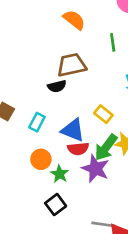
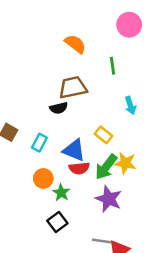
purple star: (95, 169) -> (109, 199), moved

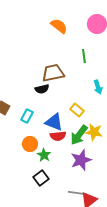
orange semicircle: (75, 44) -> (59, 26), moved
purple star: (109, 199) -> (81, 160), turned 30

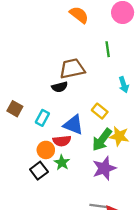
red semicircle: (58, 136) -> (62, 141), moved
black square: (41, 178) -> (39, 171), moved

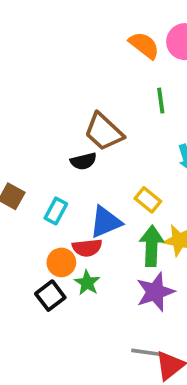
orange semicircle: (79, 15) -> (144, 45), moved
brown trapezoid: (72, 69) -> (104, 132), turned -125
blue triangle: (73, 125) -> (106, 222), turned -45
green arrow: (102, 140) -> (152, 246), turned 145

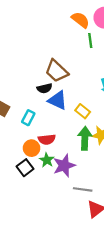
green line: (161, 101) -> (90, 40), moved
blue triangle: (106, 222) -> (58, 100), moved, turned 48
purple star: (155, 292) -> (64, 166), moved
gray line: (148, 353) -> (83, 189), moved

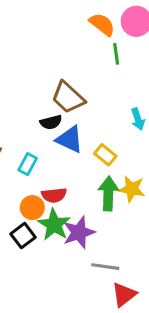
green star: (47, 160) -> (54, 225), size x1.5

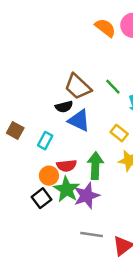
green line: (116, 54) -> (113, 87), moved, turned -36
yellow rectangle: (105, 155) -> (119, 133), moved
green arrow: (108, 194) -> (95, 166), moved
gray line: (105, 267) -> (92, 234), moved

